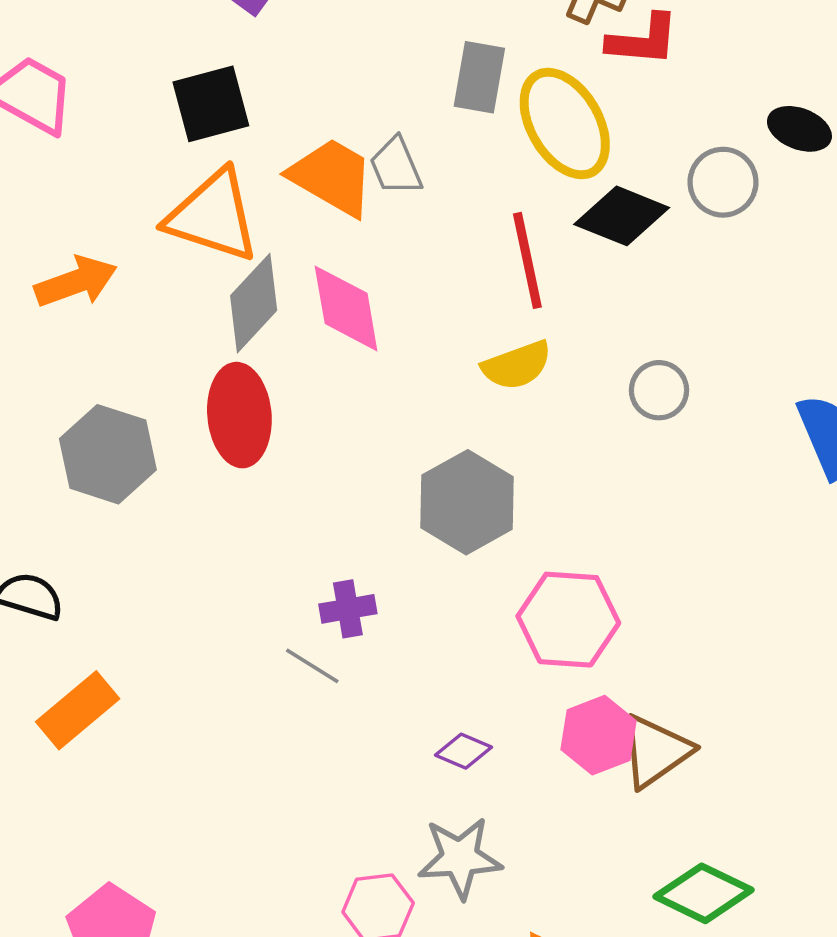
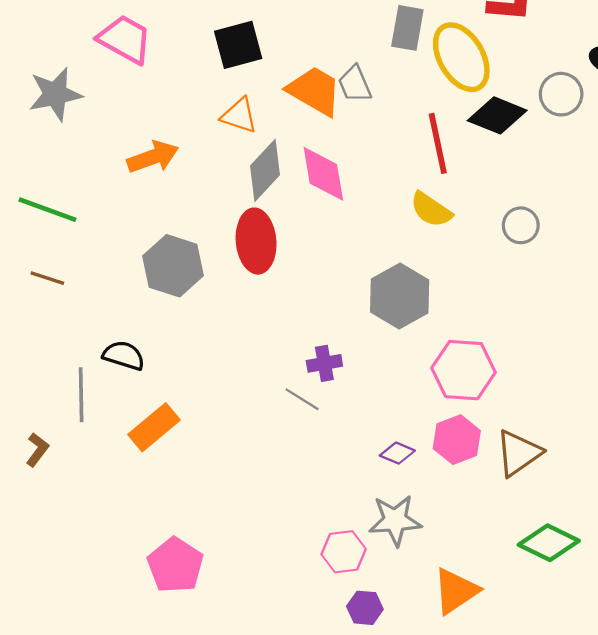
orange triangle: (213, 216) -> (239, 115), size x0.6
yellow semicircle: (517, 365) -> (431, 210), turned 54
pink hexagon: (599, 735) -> (457, 440), moved

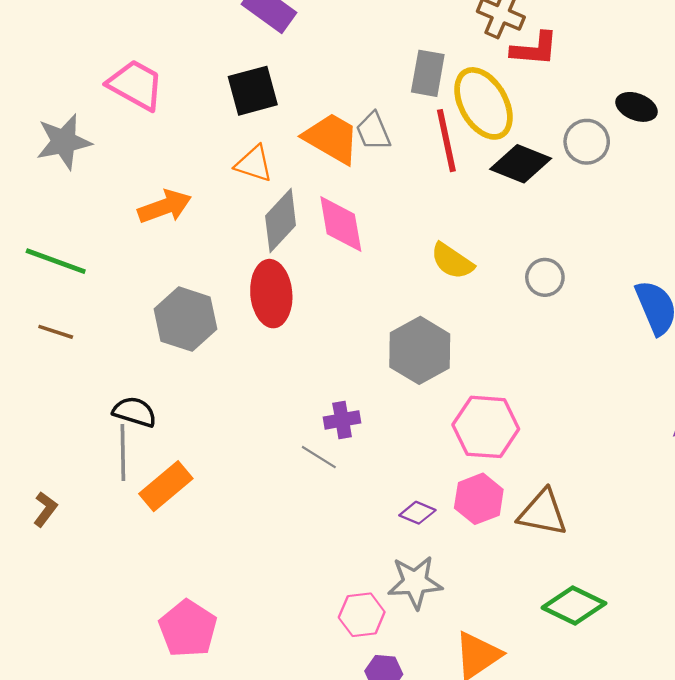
red line: (438, 143) -> (446, 141), moved
gray line: (81, 395) -> (123, 452), moved
brown triangle: (518, 453) -> (543, 513), turned 46

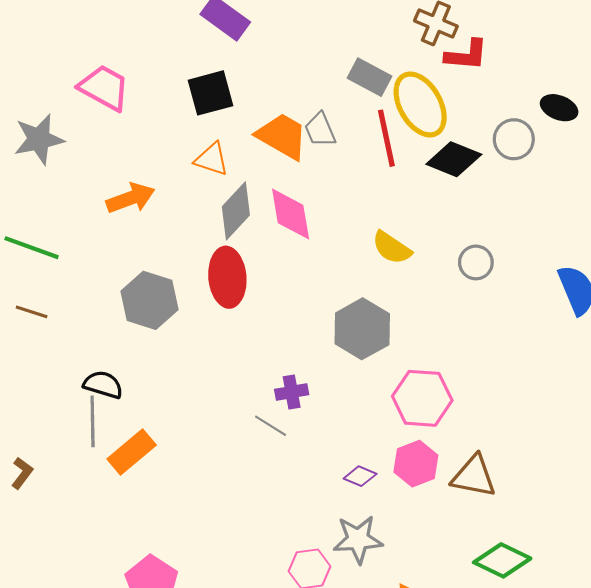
gray rectangle: (428, 73) -> (370, 77), turned -72

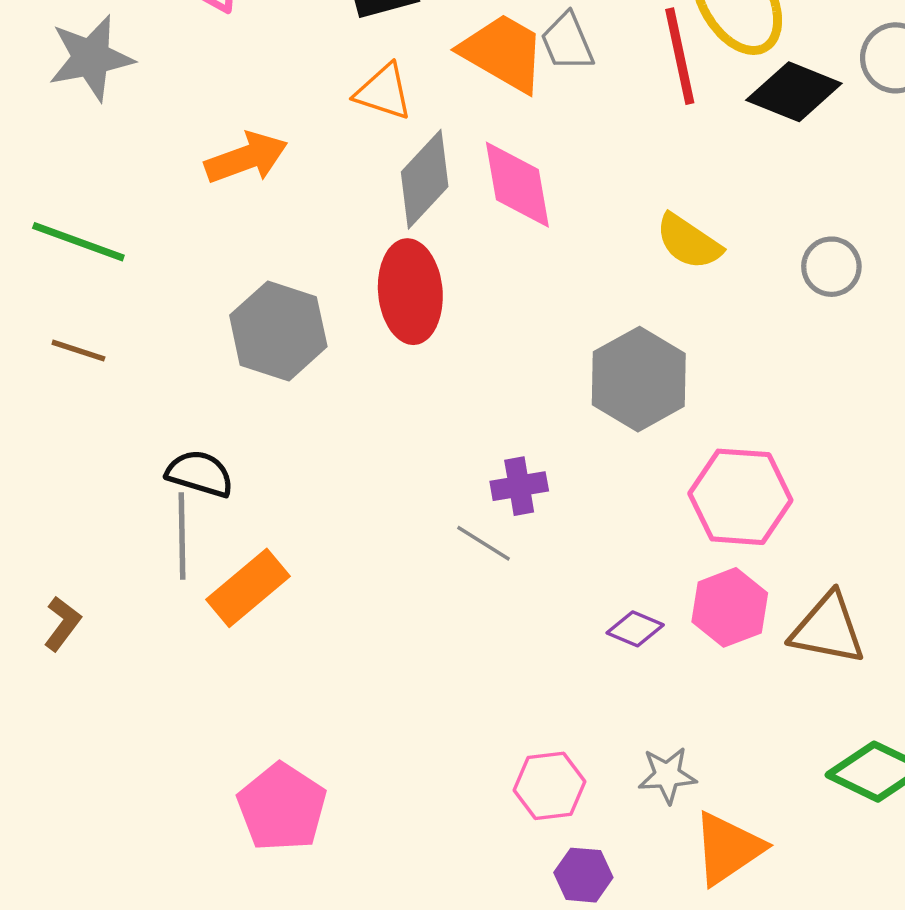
gray star: (358, 539) -> (667, 775), moved, size x0.7

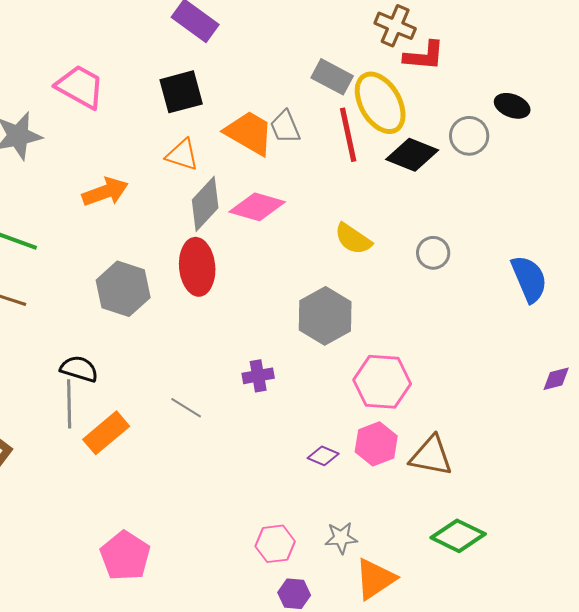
pink diamond: (517, 185) -> (257, 207), turned -64
gray line: (483, 543) -> (186, 408), moved

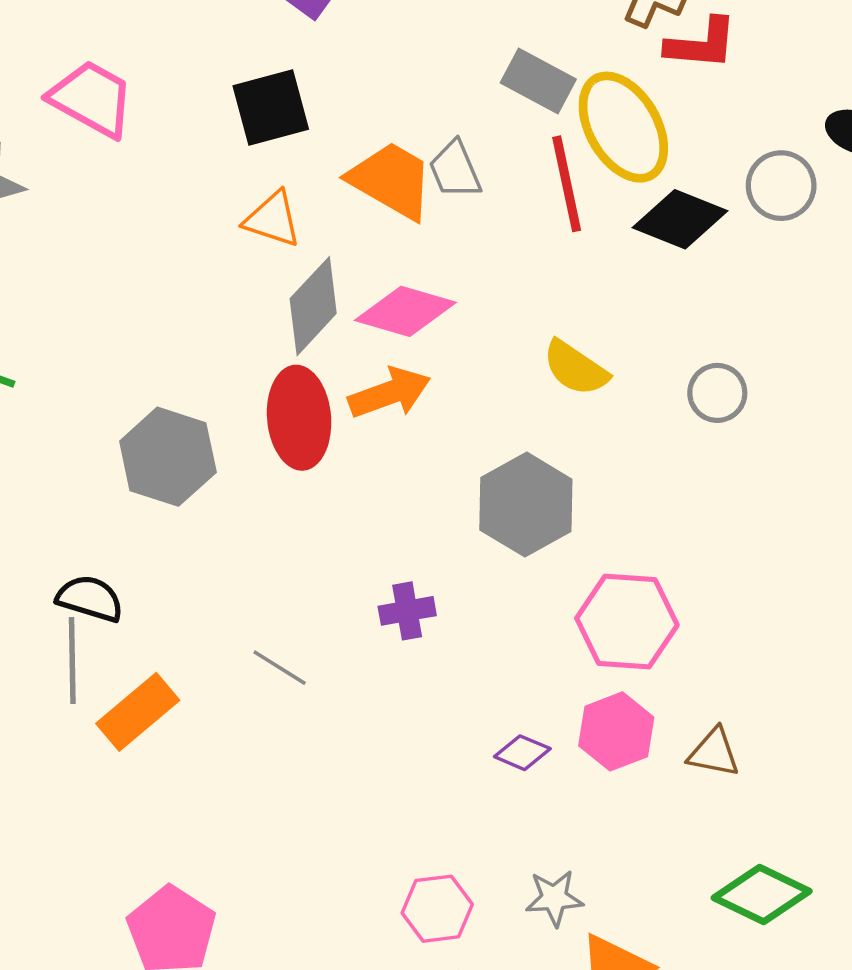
orange arrow: (105, 192) -> (389, 393), moved
brown triangle: (431, 456) -> (714, 753), size x0.7

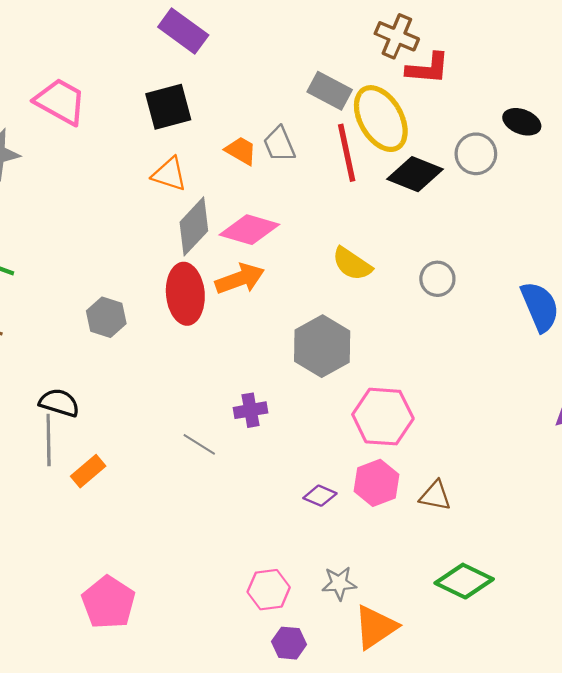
orange trapezoid: (391, 180) -> (241, 151), size x0.6
gray hexagon: (168, 457) -> (106, 317), size x0.7
gray line: (280, 668) -> (199, 444), moved
orange rectangle: (138, 712) -> (88, 471), size x0.7

